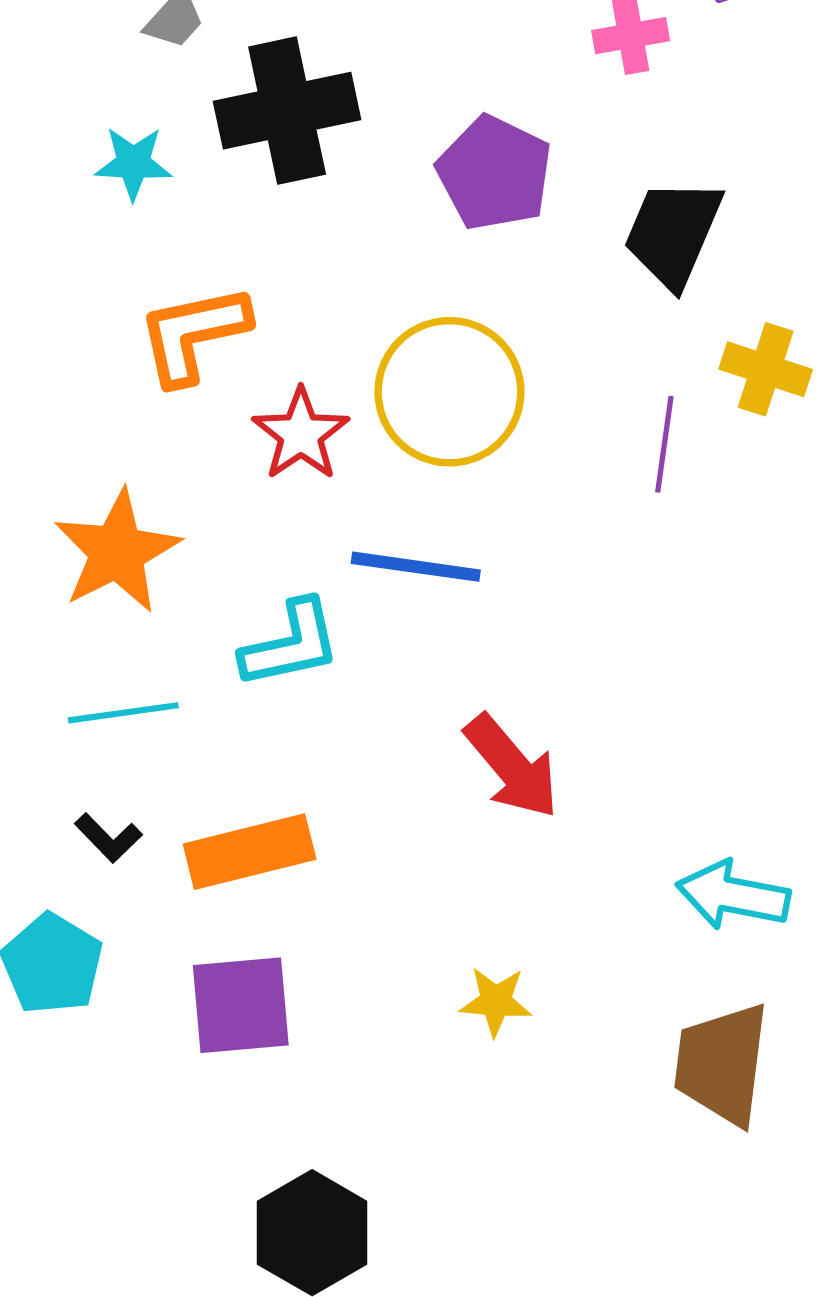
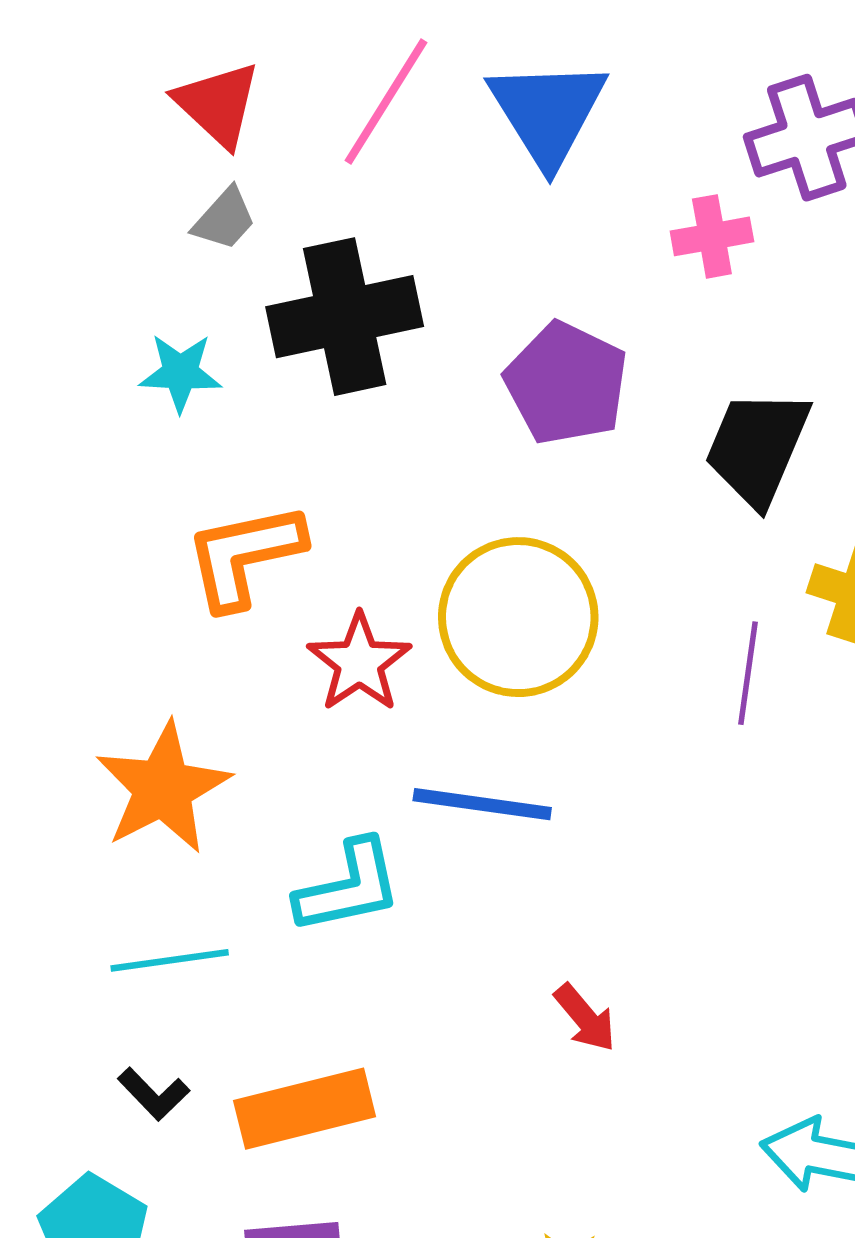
red arrow: (512, 767) -> (585, 1018), size x0.6

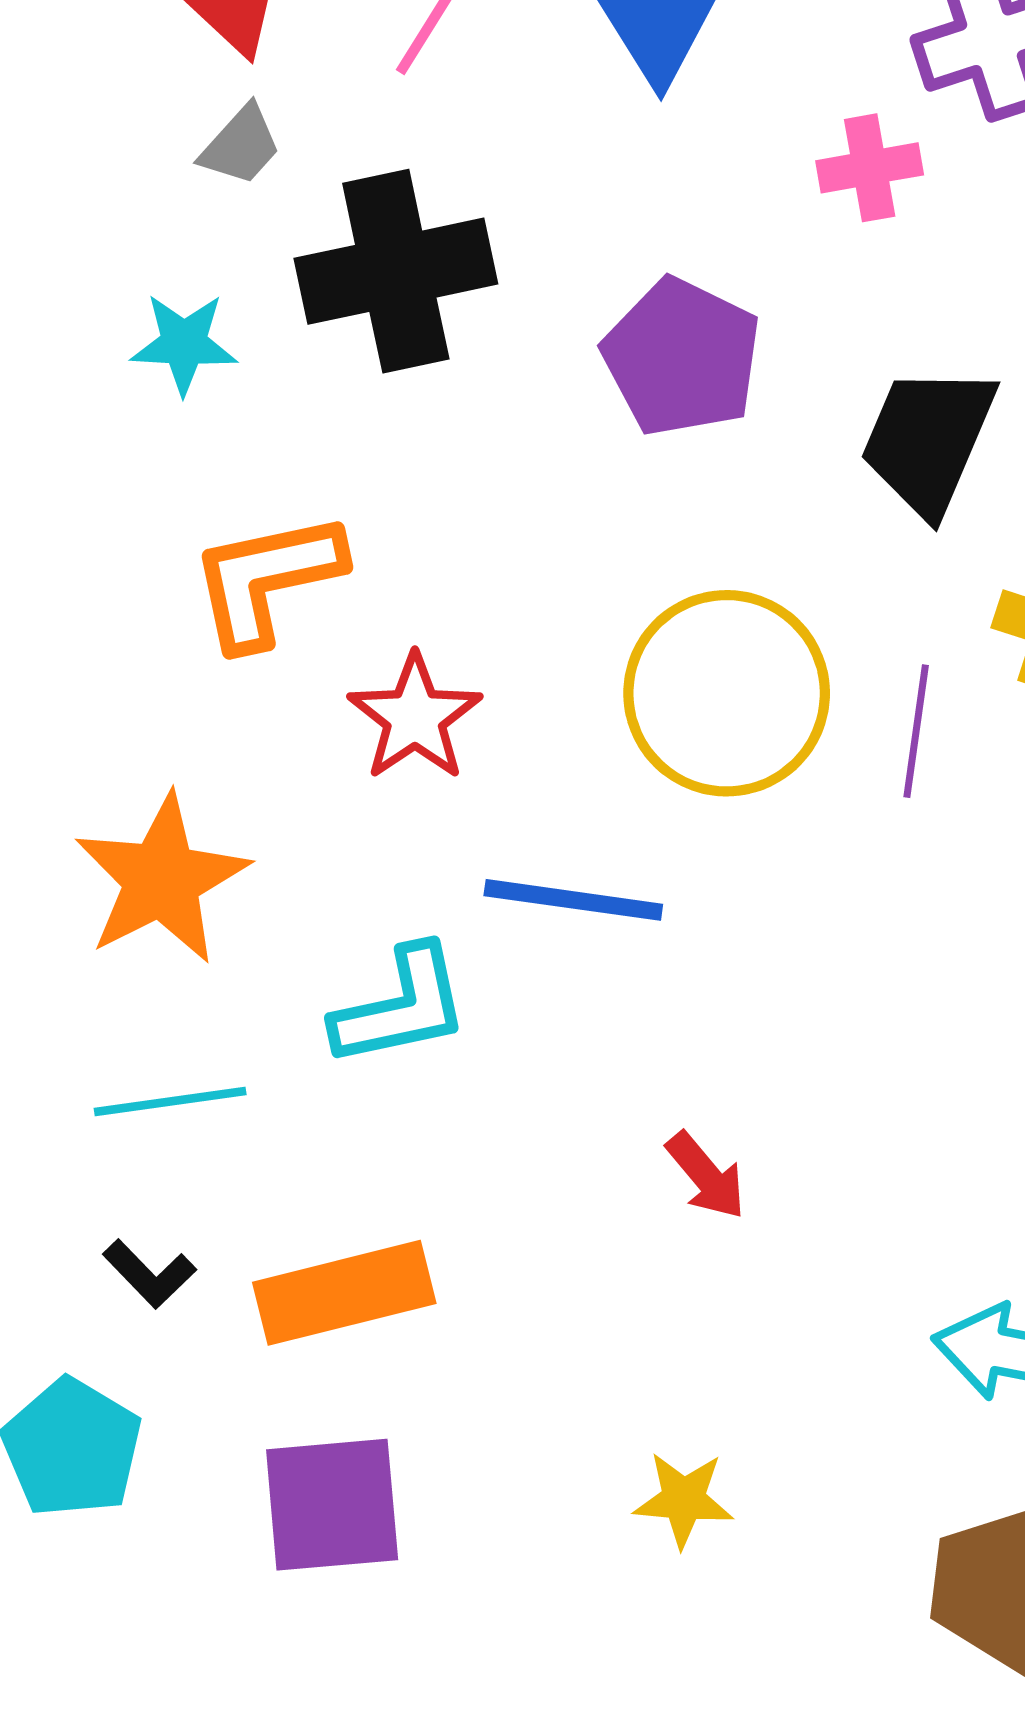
yellow circle: (518, 617) -> (727, 693), moved

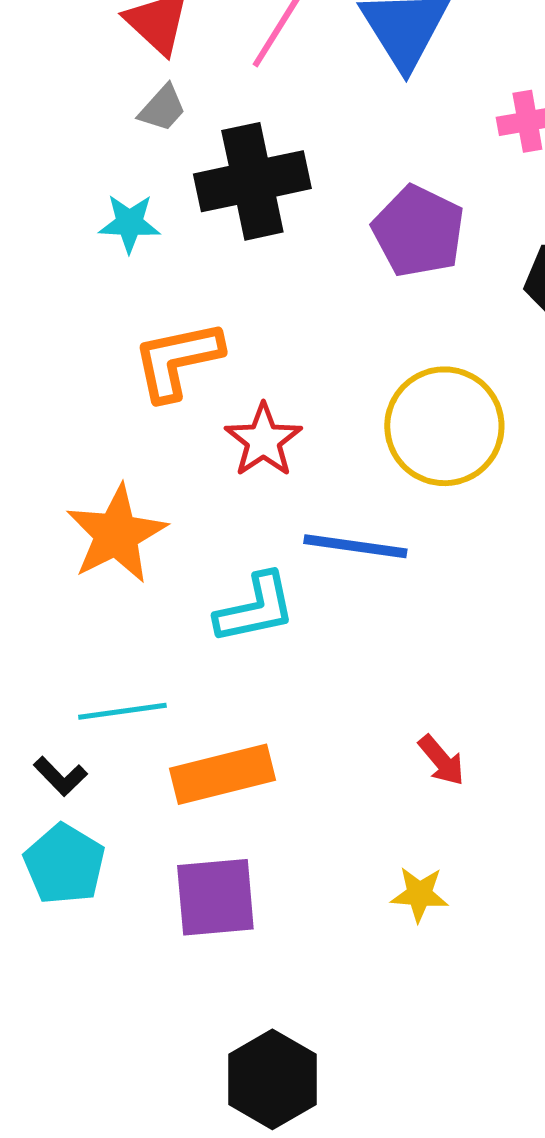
cyan line: (170, 1102) -> (122, 711), moved
red arrow: (706, 1176) -> (441, 760), moved
black L-shape: (149, 1274) -> (60, 776), moved

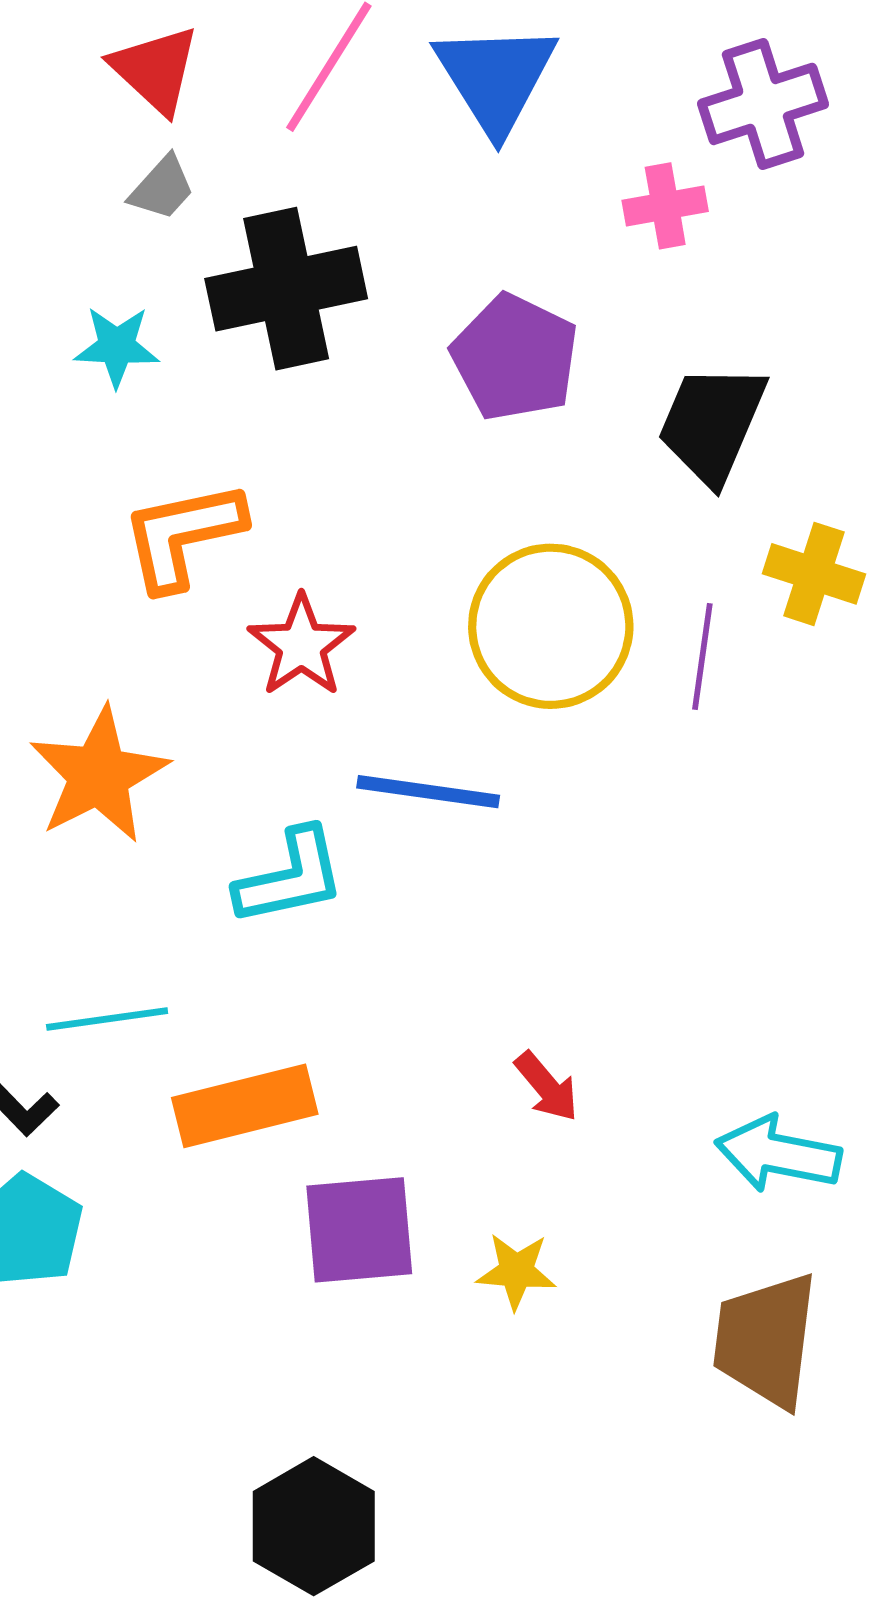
purple square: (215, 897) -> (359, 1230), moved

